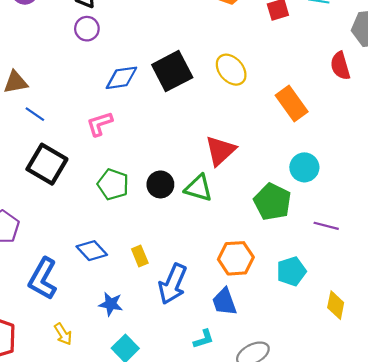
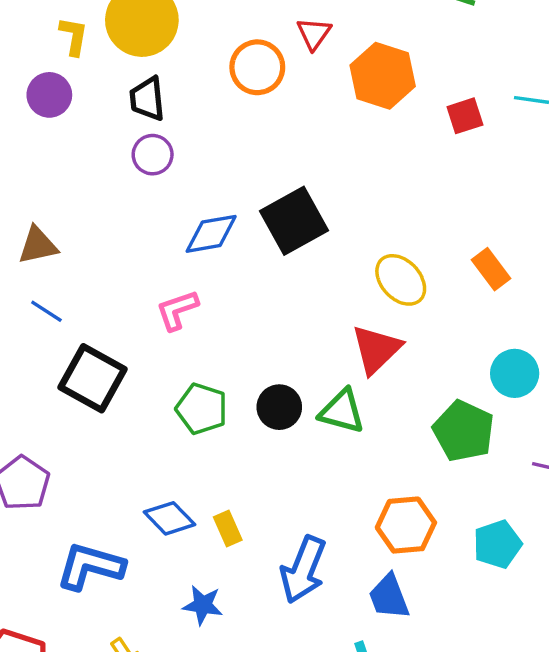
yellow ellipse: (231, 70) -> (401, 280), moved
orange rectangle: (292, 104) -> (491, 269), size x0.7
blue line: (35, 114) -> (46, 311), moved
yellow rectangle: (140, 256) -> (228, 529), moved
blue L-shape: (43, 279) -> (90, 566), turned 78

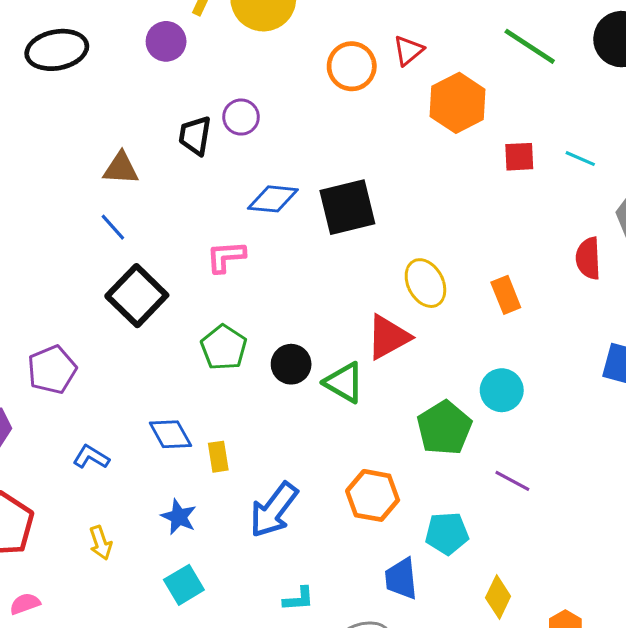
black trapezoid: (147, 99) -> (195, 136), moved
blue L-shape: (90, 566) -> (91, 457), size x0.6
blue trapezoid: (389, 597) -> (401, 579), moved

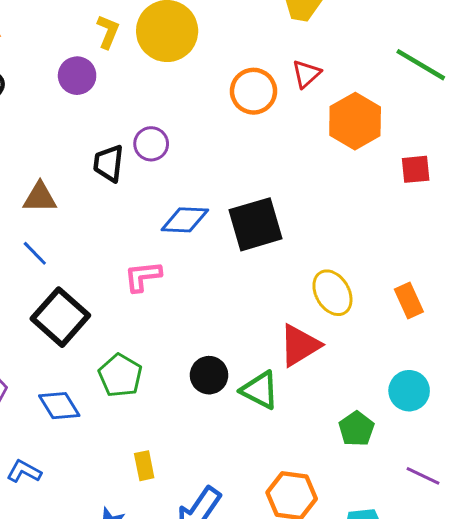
green pentagon: (224, 347) -> (120, 375), moved
green pentagon: (444, 428) -> (356, 429), size x0.7
blue diamond: (170, 434) -> (59, 406), moved

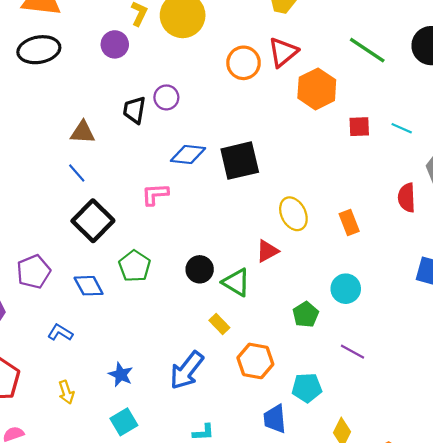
red triangle: (306, 74) -> (283, 52), size x1.4
red triangle: (300, 345) -> (267, 251), size x0.7
yellow rectangle: (144, 466) -> (219, 324), moved, turned -36

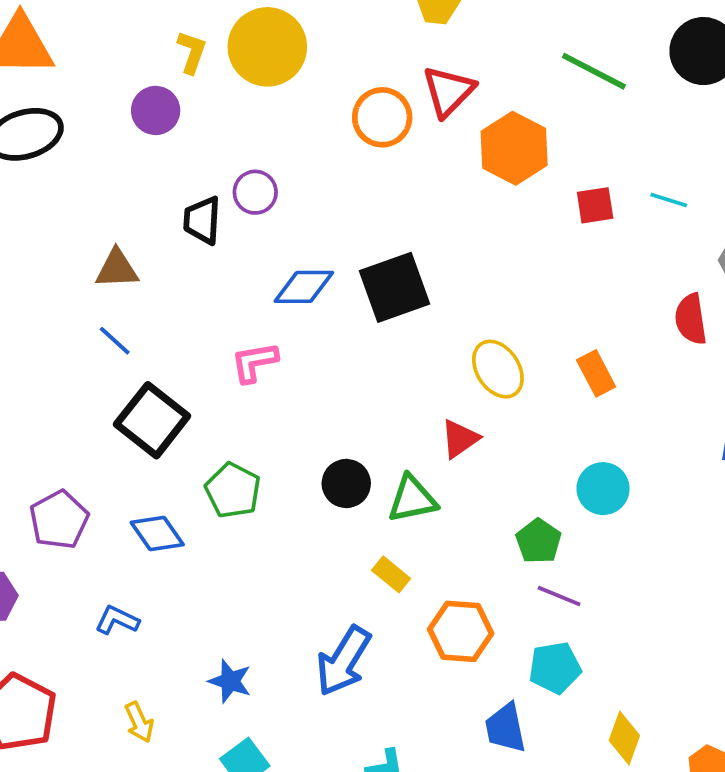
green triangle: (236, 282) -> (412, 499), turned -36
purple line: (353, 352) -> (559, 596), moved

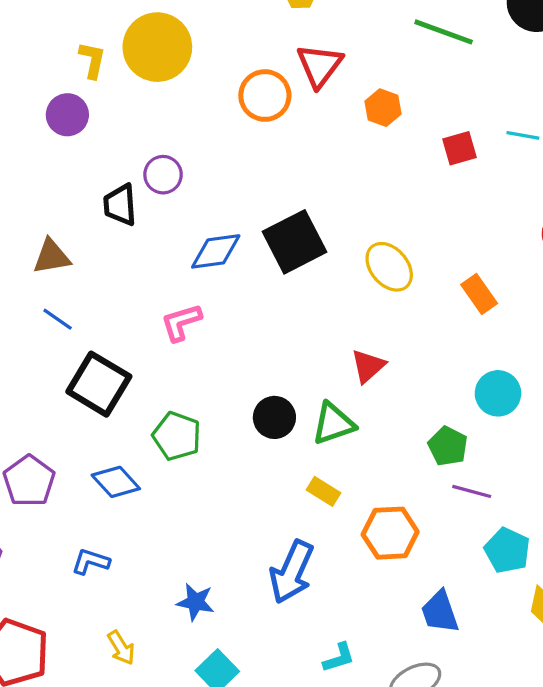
orange hexagon: (514, 148) -> (383, 108), size x0.6
yellow ellipse: (498, 369) -> (389, 267), moved
cyan pentagon: (555, 668) -> (507, 550), moved, turned -30

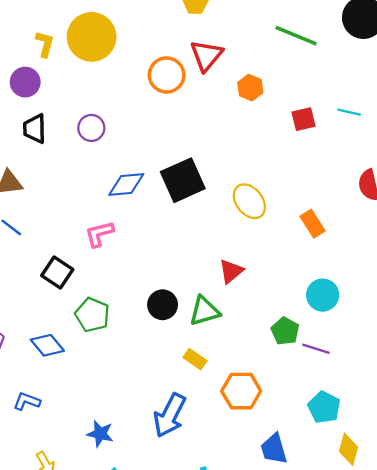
black trapezoid: (120, 205) -> (35, 129), moved
black square: (99, 384) -> (57, 272), moved, size x0.7
purple line: (472, 491) -> (316, 349), moved

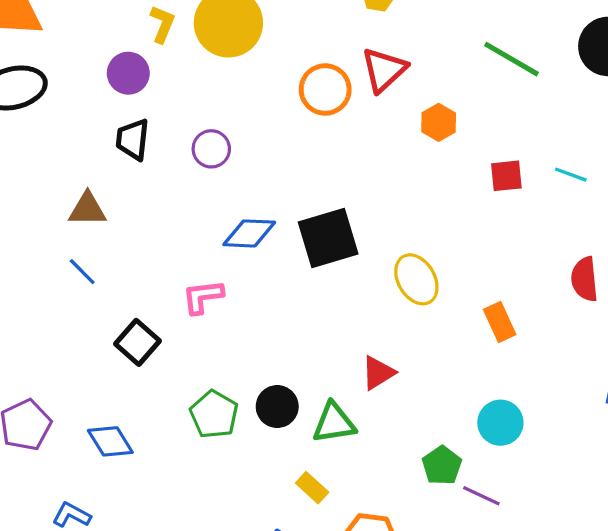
green pentagon: (92, 315) -> (214, 414), moved

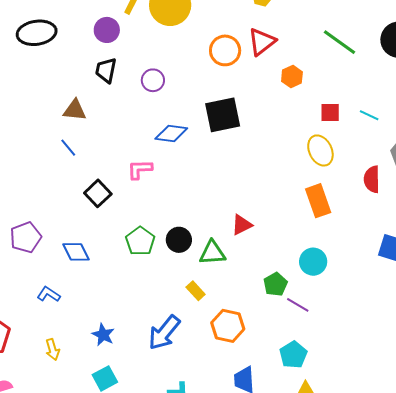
black square: (328, 238) -> (223, 115), moved
yellow ellipse: (416, 279) -> (320, 150), moved
orange rectangle: (500, 322) -> (318, 201), size x1.4

